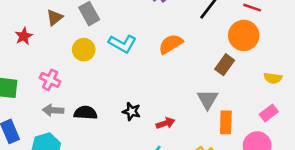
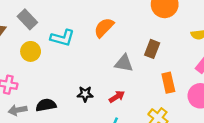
brown rectangle: (225, 65) -> (152, 49), moved
gray triangle: (208, 99) -> (124, 63), moved, turned -36

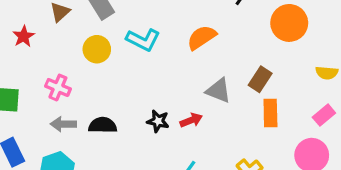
orange rectangle: (168, 83) -> (270, 113), moved
red arrow: (117, 97) -> (191, 120), moved

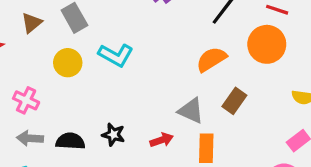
orange semicircle: (202, 37) -> (211, 59), moved
orange rectangle: (270, 113) -> (206, 148), moved
black star: (158, 121) -> (113, 135), moved

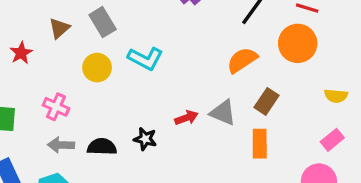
red arrow: (162, 140) -> (186, 118), moved
orange rectangle: (206, 148) -> (260, 144), moved

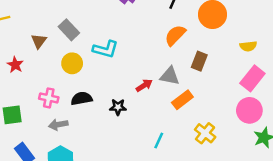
pink rectangle: (332, 140) -> (252, 78), size x1.5
orange rectangle: (260, 144) -> (182, 100), moved, turned 65
black semicircle: (102, 147) -> (82, 98), moved

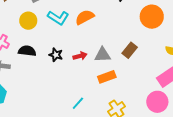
orange semicircle: (175, 35) -> (85, 17), moved
gray triangle: (170, 76) -> (103, 55), turned -30
black star: (118, 107) -> (56, 55), moved

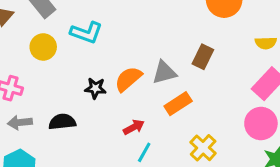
orange semicircle: (85, 17) -> (128, 79), moved
black semicircle: (27, 51) -> (62, 122), moved
red arrow: (80, 56) -> (134, 127), moved

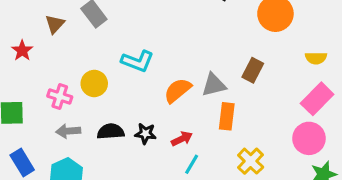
cyan L-shape: (86, 33) -> (138, 61), moved
yellow circle: (43, 47) -> (94, 83), moved
black star: (95, 88) -> (145, 134), moved
orange rectangle: (178, 104) -> (227, 116), turned -52

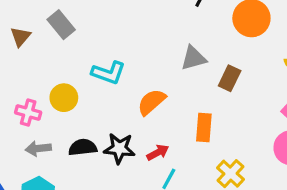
gray triangle: (214, 85) -> (193, 58), moved
black star: (145, 134) -> (119, 148), size x1.4

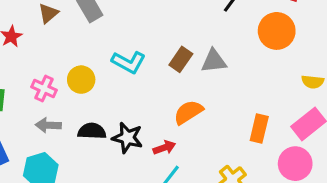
brown rectangle: (230, 78) -> (181, 59), moved
orange semicircle: (152, 102) -> (188, 112), moved
orange rectangle: (204, 127) -> (259, 129), moved

